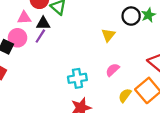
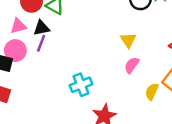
yellow triangle: (108, 35) -> (128, 40), moved
cyan cross: (77, 78) -> (81, 85), moved

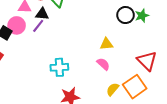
yellow triangle: (128, 40) -> (106, 44), turned 40
pink semicircle: (132, 65) -> (103, 64), turned 80

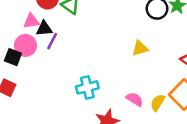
black triangle: (42, 14) -> (44, 29), moved
pink semicircle: (103, 64) -> (135, 99), moved

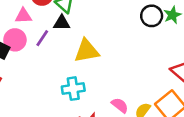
black triangle: (44, 29) -> (62, 23), moved
yellow triangle: (140, 48) -> (87, 51), moved, size x1.5

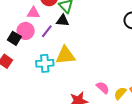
yellow triangle: (87, 51) -> (65, 55), moved
cyan cross: (73, 89) -> (45, 63), moved

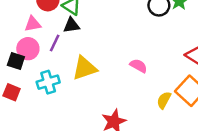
cyan cross: (45, 63) -> (48, 82), moved
pink semicircle: (103, 88) -> (138, 66), moved

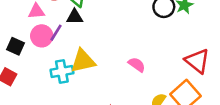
pink circle: (28, 49) -> (42, 36), moved
cyan cross: (48, 82) -> (62, 71), moved

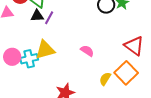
purple line: (56, 33) -> (49, 18), moved
pink circle: (42, 36) -> (12, 57), moved

